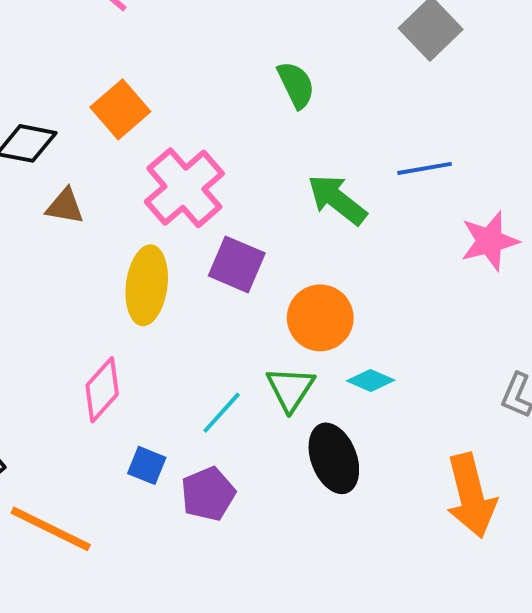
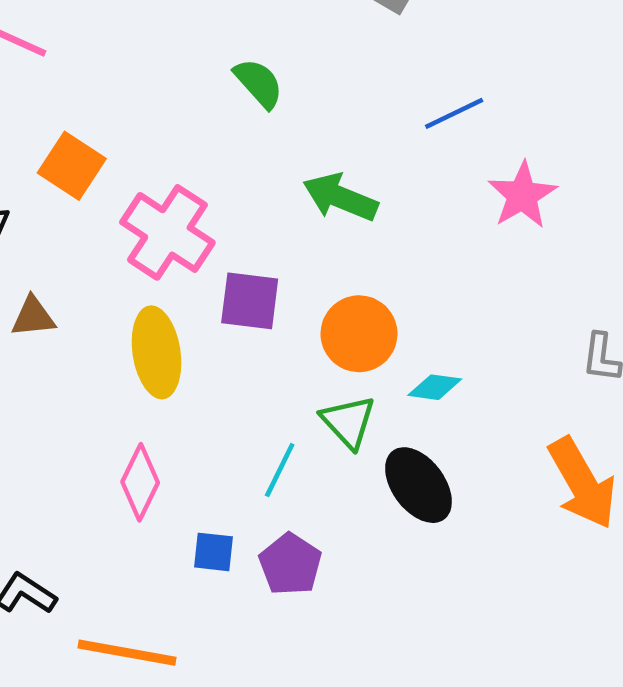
blue line: (425, 168) -> (454, 113), moved
brown triangle: (65, 206) -> (33, 317), moved

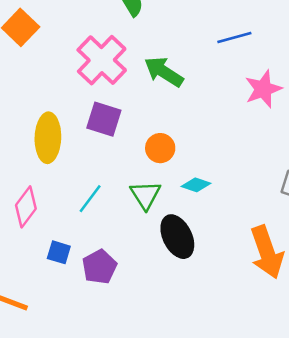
pink cross: (167, 232) -> (102, 60), moved
orange circle: (359, 334) -> (160, 148), size x0.7
cyan line: (280, 470) -> (90, 199), moved

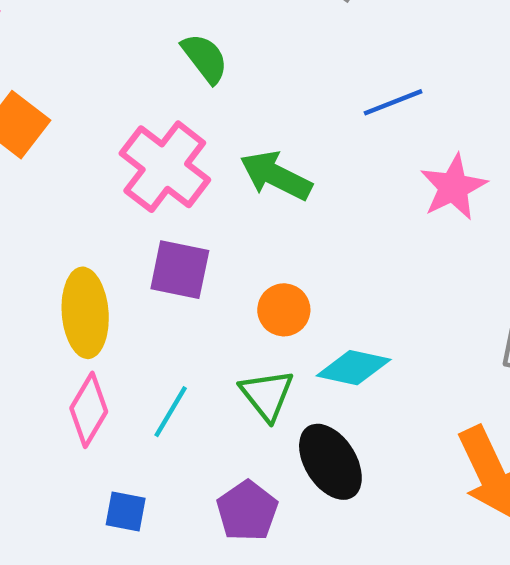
cyan diamond: (196, 185) -> (354, 368), size x1.4
pink diamond: (26, 207) -> (89, 410), moved
purple pentagon: (99, 267) -> (247, 511), moved

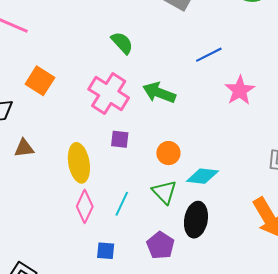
purple square: (180, 270) -> (120, 139), size x0.7
black ellipse: (330, 462) -> (196, 220), turned 48

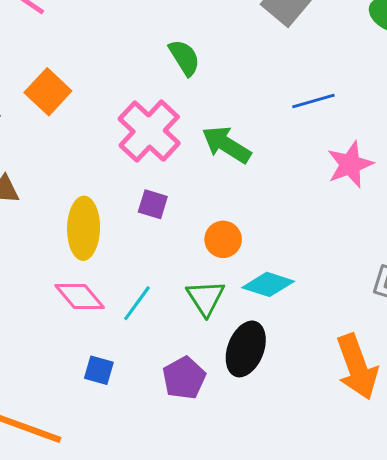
pink diamond: (85, 206) -> (80, 297), turned -76

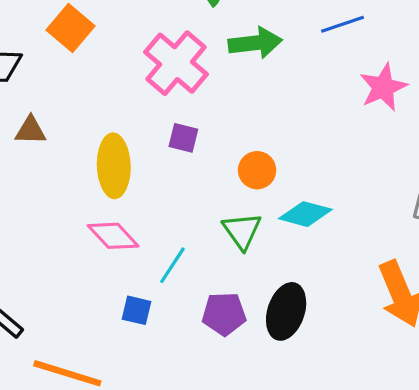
green arrow: (226, 145) -> (255, 43), moved, turned 144
cyan line: (137, 303) -> (172, 265), moved
black ellipse: (246, 349) -> (286, 311), moved
purple pentagon: (184, 378) -> (224, 314), turned 30

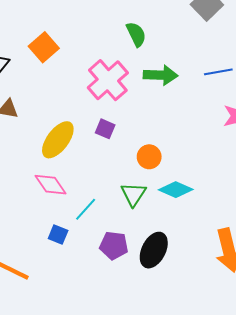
yellow ellipse: (114, 166) -> (58, 140), turned 30

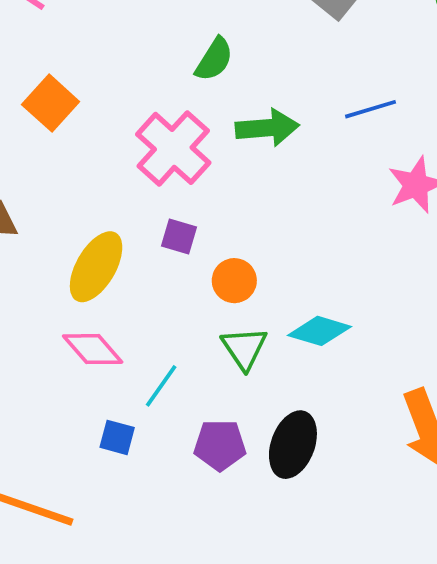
green semicircle: (136, 34) -> (214, 59), turned 65
orange circle: (149, 157) -> (234, 281), moved

